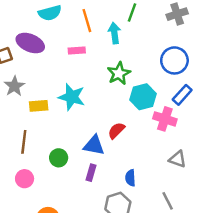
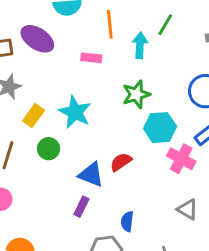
yellow rectangle: (39, 106) -> (34, 116), turned -60
green circle: (59, 158) -> (49, 149), moved

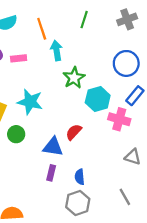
cyan arrow: (140, 45) -> (57, 50), moved
pink rectangle: (91, 58) -> (19, 58), moved
blue semicircle: (127, 221) -> (80, 177), moved

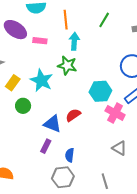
green star: (74, 78) -> (67, 65), moved, turned 30

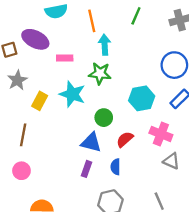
pink rectangle: (40, 41) -> (65, 58), moved
green circle: (23, 106) -> (104, 118), moved
pink cross: (115, 113) -> (161, 134), moved
red semicircle: (73, 115) -> (125, 139), moved
blue semicircle: (70, 155) -> (115, 167), moved

